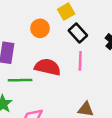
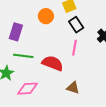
red semicircle: (48, 67) -> (53, 63), moved

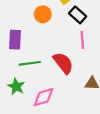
red semicircle: (53, 63) -> (63, 63), turned 45

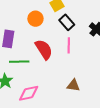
red semicircle: (63, 63) -> (44, 49), moved

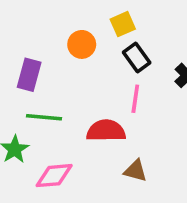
red semicircle: (44, 49) -> (106, 131), moved, turned -65

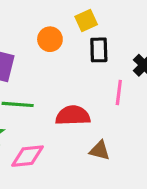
black rectangle: (137, 57) -> (99, 50), turned 35
pink line: (135, 99) -> (119, 93), moved

